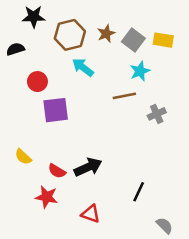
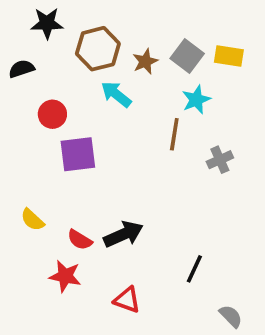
brown star: (106, 34) -> (145, 61), moved
brown line: (124, 96) -> (174, 134), turned -70

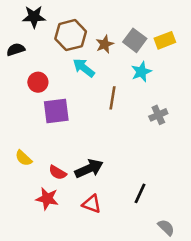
yellow rectangle: (229, 56) -> (165, 40), turned -30
brown line: (174, 134) -> (113, 98), moved
red triangle: (127, 300) -> (92, 204), moved

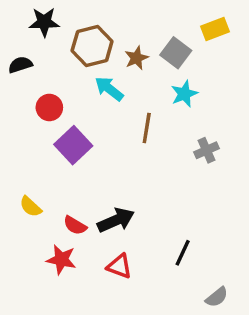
yellow rectangle: (165, 40) -> (215, 29), moved
purple square: (56, 111) -> (73, 145), turned -36
gray semicircle: (166, 227) -> (217, 297), turned 96

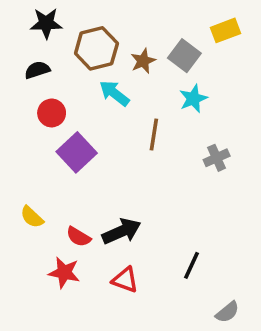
black semicircle: (20, 65) -> (37, 70), moved

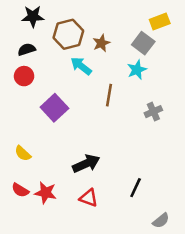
gray square: (184, 56) -> (143, 43), moved
red circle: (52, 113) -> (24, 76), moved
red semicircle: (78, 237) -> (20, 190), moved

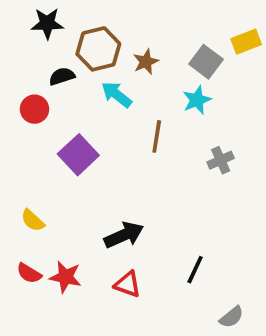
yellow rectangle: (160, 22) -> (246, 42), moved
black semicircle: (27, 49) -> (62, 76), moved

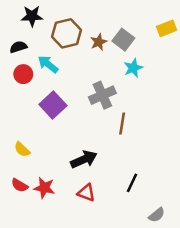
gray square: (206, 62) -> (123, 40), moved
black semicircle: (62, 76) -> (18, 47), moved
cyan arrow: (117, 95) -> (48, 64), moved
brown line: (157, 136) -> (122, 124), moved
gray cross: (221, 160) -> (102, 95), moved, size x1.5

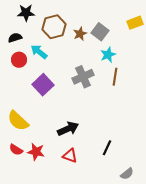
brown line: (122, 124) -> (115, 77), moved
yellow semicircle: (22, 149) -> (18, 121), size x1.6

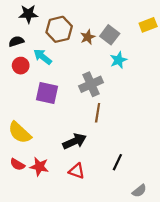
brown line: (115, 77) -> (98, 113), moved
purple square: (43, 85) -> (47, 93), turned -35

